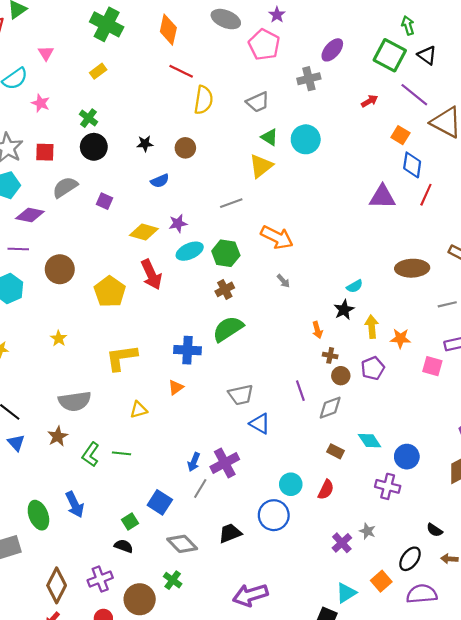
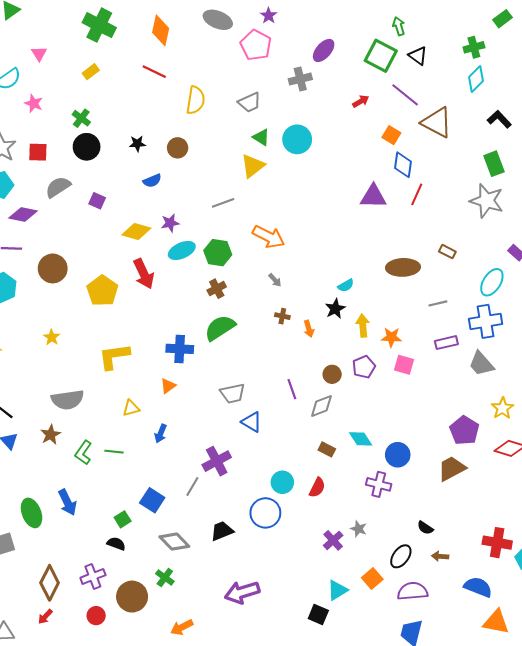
red line: (181, 71) -> (154, 72), moved
brown cross: (330, 355) -> (282, 316), moved
pink square: (432, 366) -> (404, 365), moved
blue arrow: (194, 462) -> (161, 434), moved

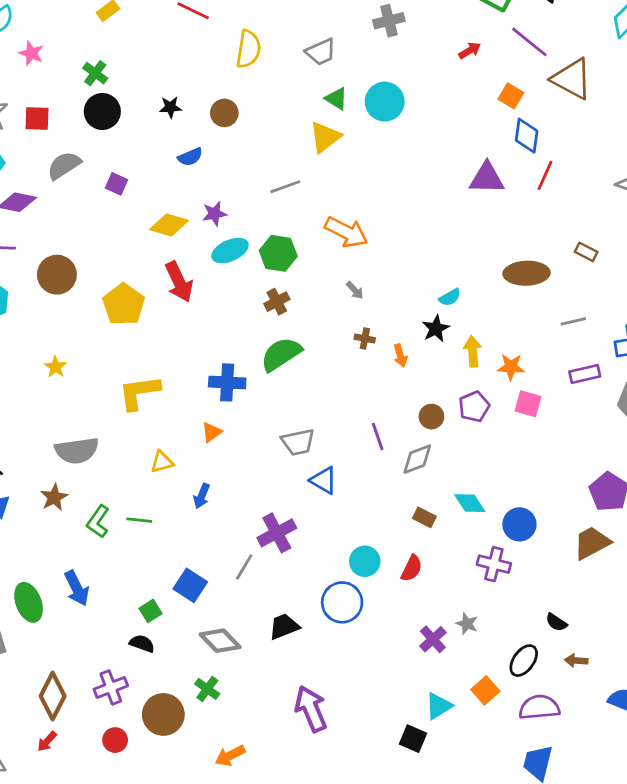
purple arrow: (242, 592) -> (311, 709), turned 84

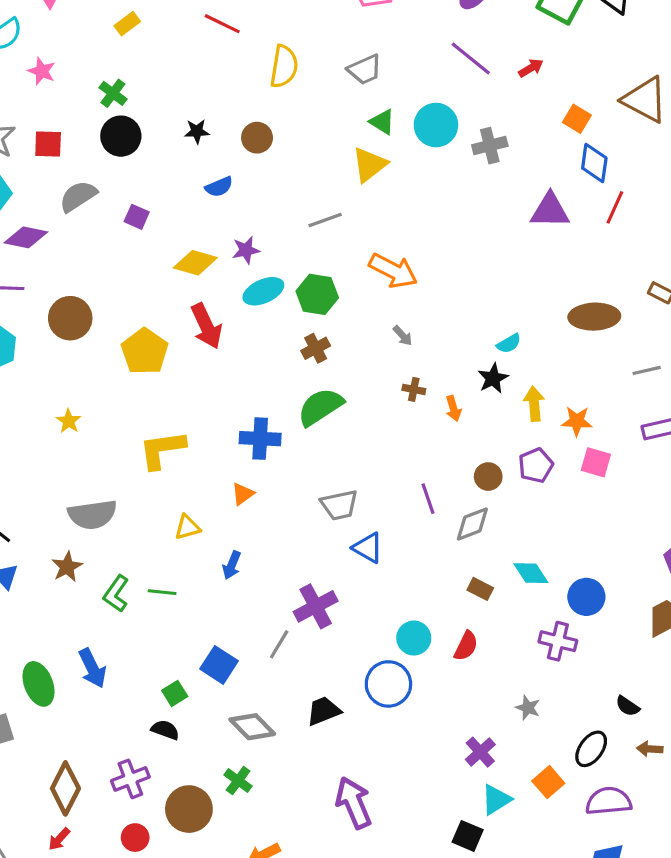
gray cross: (389, 21) -> (490, 146), moved
purple line: (529, 42) -> (471, 59), moved
purple cross: (433, 639) -> (480, 752), moved

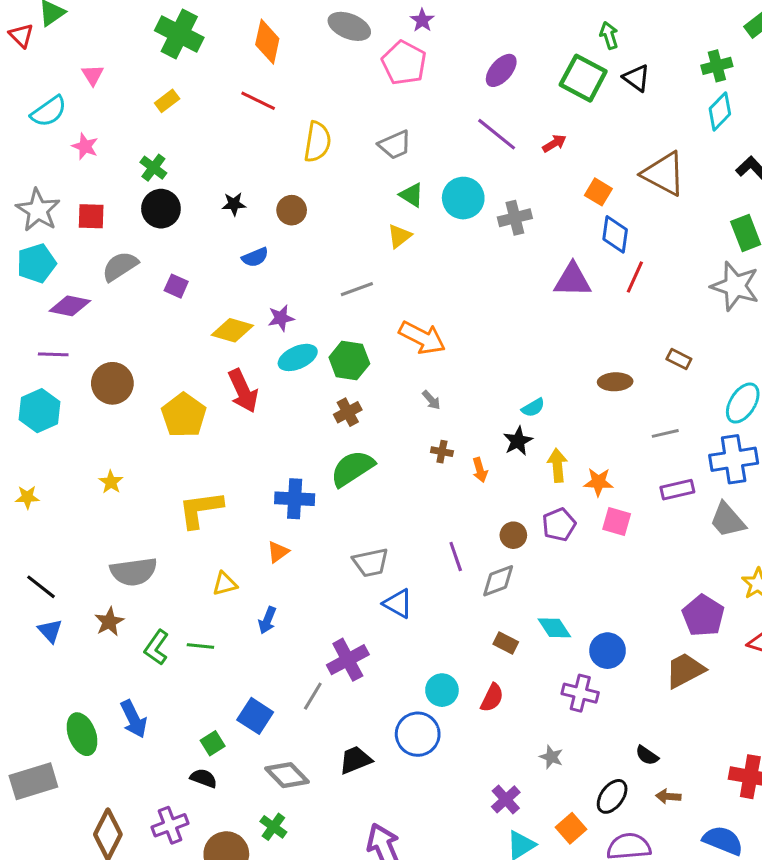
yellow triangle: (369, 165) -> (399, 236), size x0.7
brown ellipse: (594, 317) -> (615, 382), size x0.7

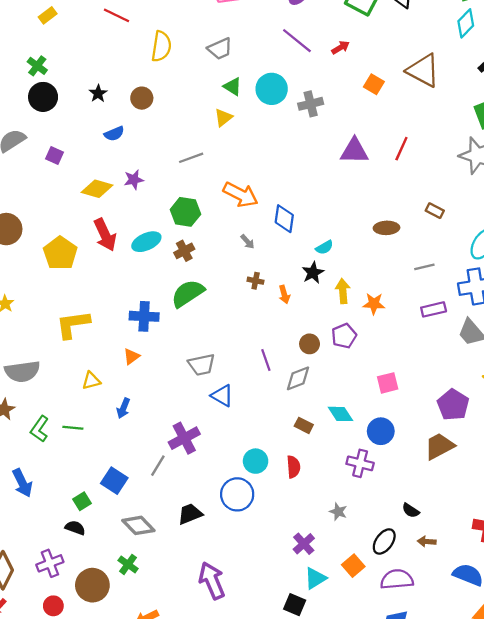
black star: (234, 204) -> (98, 93), turned -30
blue diamond: (615, 234) -> (284, 219), moved
cyan ellipse: (298, 357) -> (146, 242), moved
pink square: (617, 522) -> (388, 383), moved, turned -30
red semicircle: (492, 698) -> (293, 467), turned -30

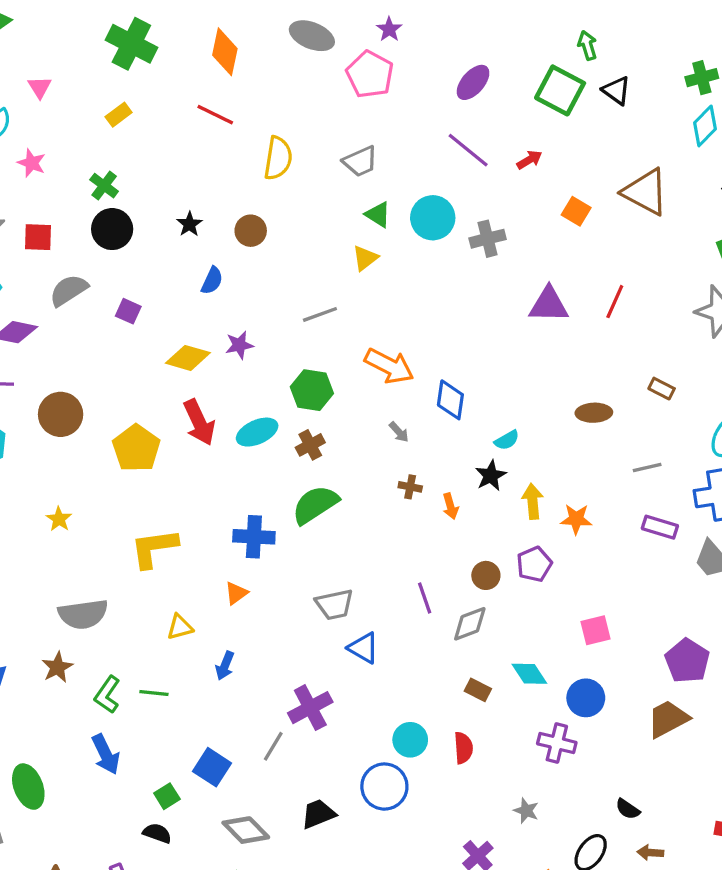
blue semicircle: (114, 134) -> (212, 281), turned -42
purple rectangle: (434, 309) -> (660, 527), turned 30
blue arrow: (22, 483) -> (106, 754), moved

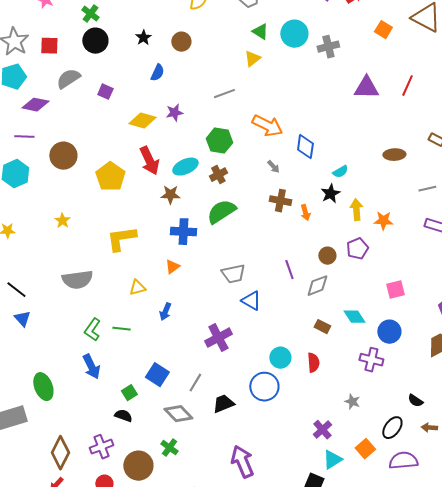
brown cross: (410, 487) -> (280, 201), size x1.5
brown star: (57, 667) -> (170, 195), moved, turned 30
gray line: (273, 746) -> (195, 383), moved

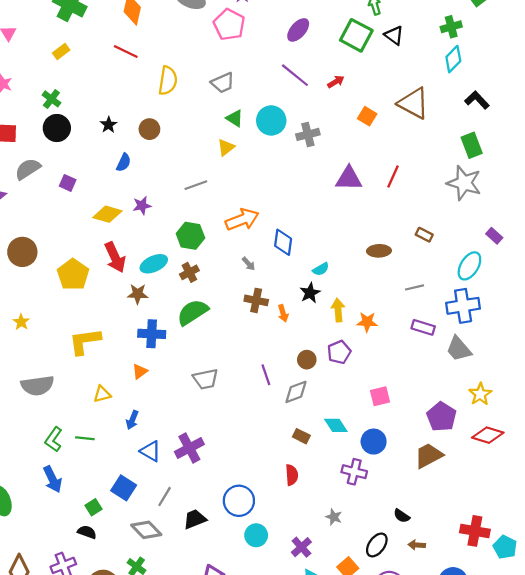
orange arrow: (267, 126) -> (242, 220), turned -48
blue triangle: (251, 301) -> (151, 451), moved
cyan circle: (280, 358) -> (256, 535), moved

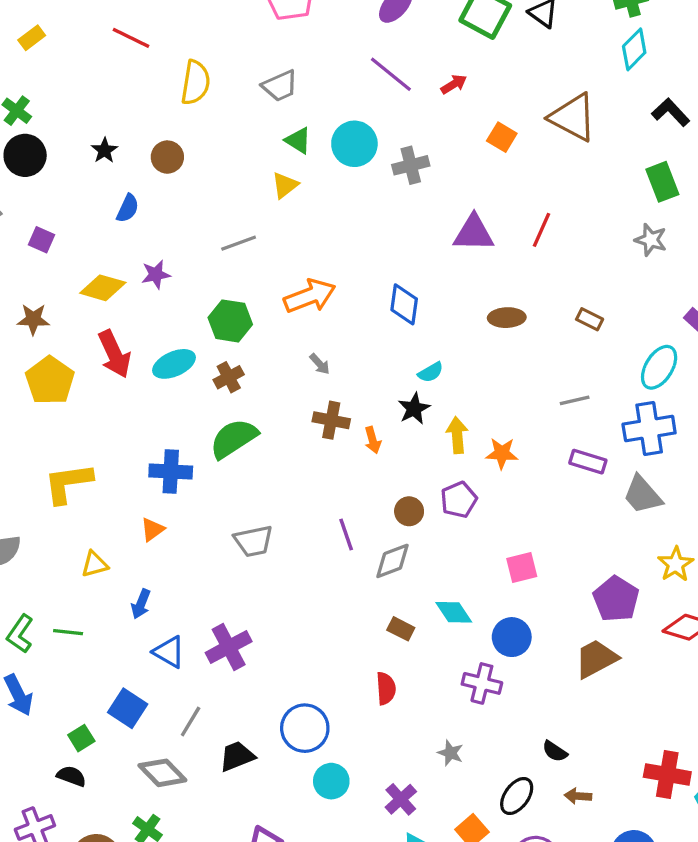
gray star: (464, 183) -> (651, 240), size x0.6
blue diamond: (283, 242) -> (404, 304), moved
brown ellipse: (379, 251) -> (507, 318), moved
brown star: (138, 294) -> (33, 319), moved

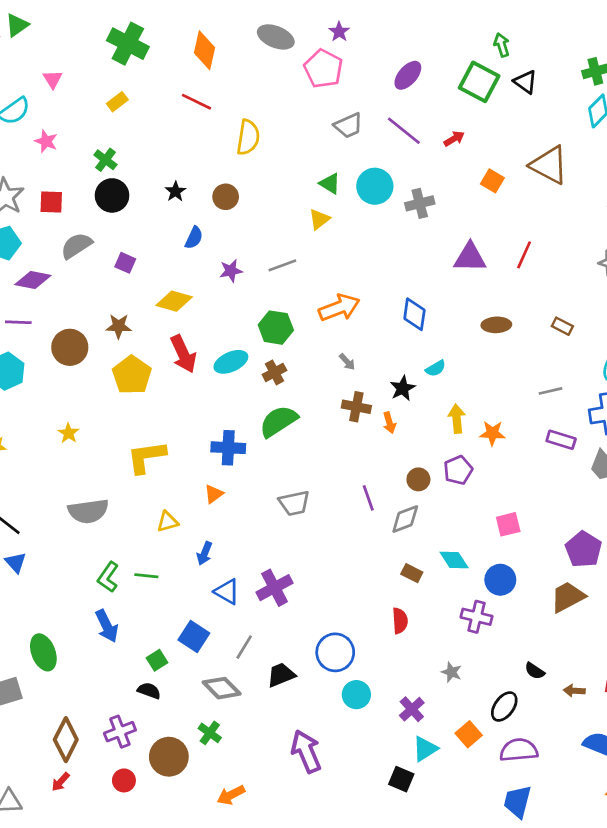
gray trapezoid: (280, 86) -> (348, 125), moved
purple star: (156, 275) -> (231, 271), moved
black star: (414, 409) -> (403, 388), moved
brown arrow: (578, 796) -> (574, 691), moved

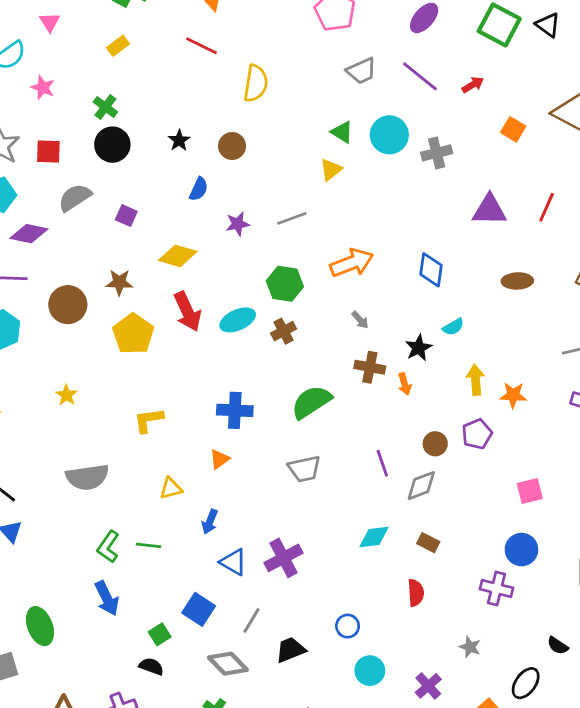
green semicircle: (278, 421) -> (311, 402), moved
yellow L-shape: (146, 457) -> (149, 420), size x0.7
cyan diamond: (454, 560) -> (374, 537), moved, turned -64
blue circle: (335, 652) -> (348, 626), size x0.6

